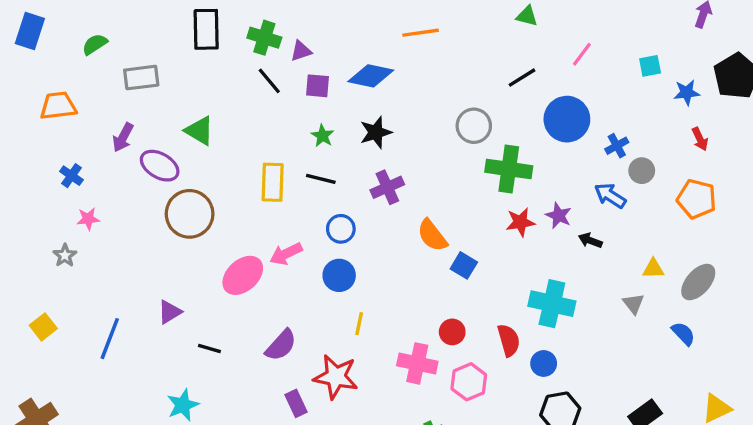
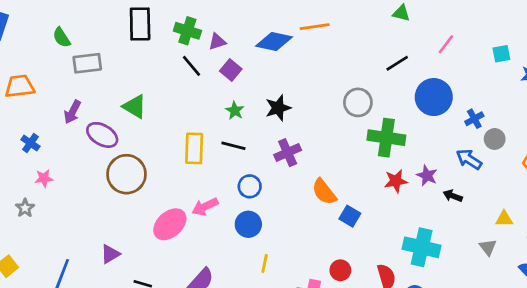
green semicircle: (95, 44) -> (62, 37), moved, turned -90
blue diamond: (371, 76) -> (274, 42), moved
purple square: (318, 86) -> (231, 70), turned 35

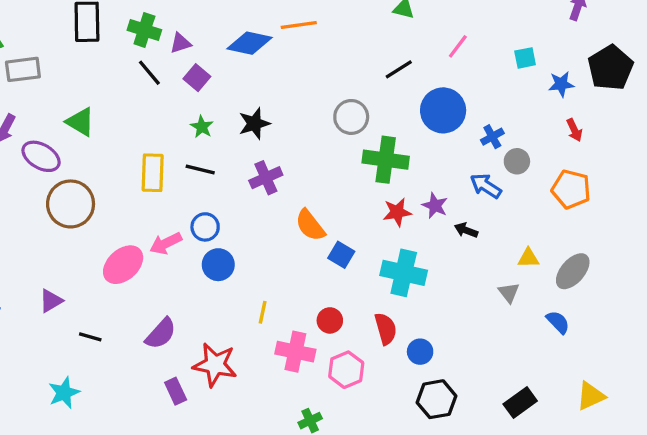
blue circle: (250, 186) -> (205, 227), moved
cyan cross: (422, 247) -> (404, 273), moved
yellow line: (265, 264) -> (263, 312), moved

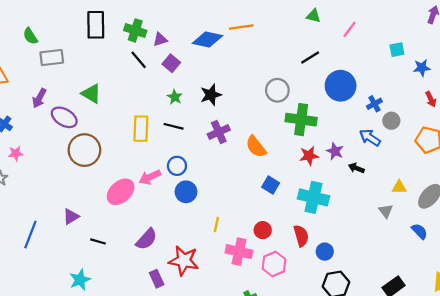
pink line: (458, 46) -> (350, 29), moved
orange semicircle: (310, 225) -> (256, 147), moved

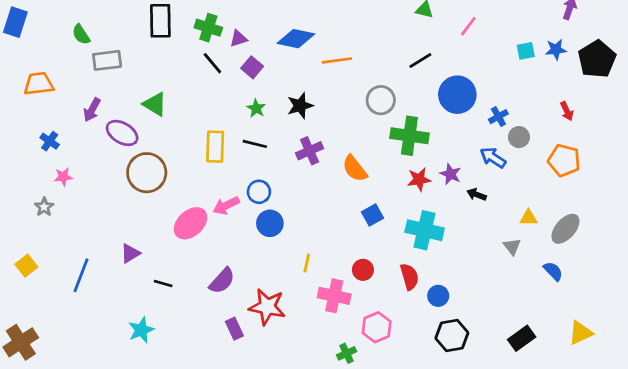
orange line: (241, 27) -> (337, 60), moved
blue star: (422, 68) -> (556, 50), moved
blue square: (271, 185) -> (373, 215), turned 30
pink hexagon: (274, 264) -> (377, 327), moved

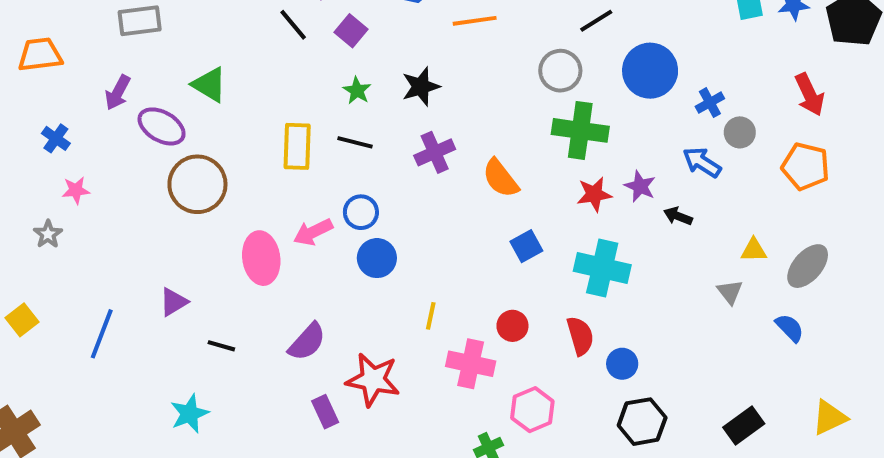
gray circle: (381, 100) -> (560, 71), moved
red arrow: (567, 111) -> (810, 95), size x1.5
pink ellipse: (191, 223) -> (261, 258), turned -56

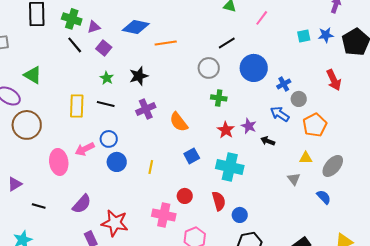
green cross: (580, 130) -> (219, 98), size x0.6
orange pentagon: (806, 166) -> (315, 125), moved, turned 30
red star: (594, 194) -> (226, 130), turned -30
yellow line: (431, 316) -> (151, 167), moved

